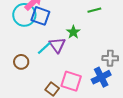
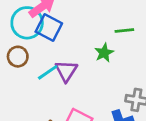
green star: (73, 32) -> (104, 53), moved
brown circle: (21, 62) -> (18, 57), moved

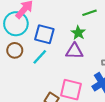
blue square: (49, 28) -> (44, 34), moved
purple triangle: (66, 71) -> (74, 51), moved, turned -48

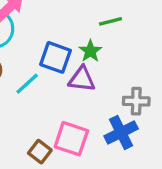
blue square: (44, 34) -> (56, 57), moved

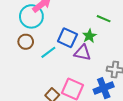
green line: (110, 21) -> (104, 19), turned 32

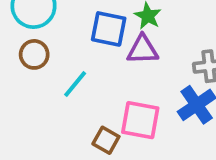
cyan line: (48, 52) -> (75, 84), moved

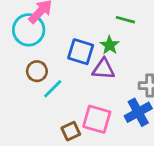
brown circle: (34, 54) -> (37, 71), moved
brown square: (106, 140) -> (71, 131), turned 30

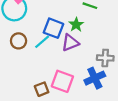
purple triangle: (103, 69) -> (70, 43), turned -30
cyan line: (53, 89) -> (42, 42), moved

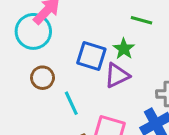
cyan line: (42, 42) -> (71, 103), moved, turned -70

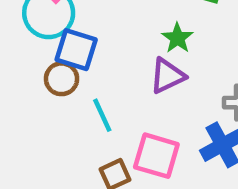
blue square: (91, 56) -> (76, 50), moved

